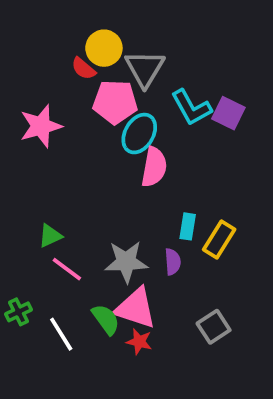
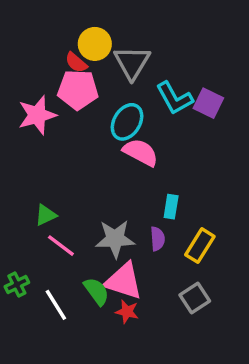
pink pentagon: (115, 102) -> (78, 90), moved
pink semicircle: (154, 167) -> (141, 152), turned -72
yellow rectangle: (219, 239) -> (200, 246), moved

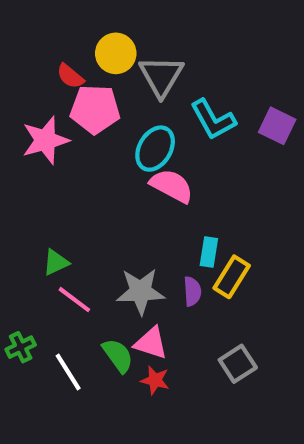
red semicircle: (76, 63) -> (70, 76), moved
purple square: (208, 103) -> (277, 126), moved
yellow rectangle: (200, 246) -> (232, 277), moved
pink triangle: (124, 281) -> (151, 343), size x0.7

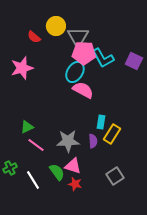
pink pentagon: (95, 109) -> (84, 53), moved

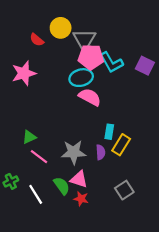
cyan ellipse: (75, 72) -> (81, 78), turned 45

